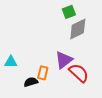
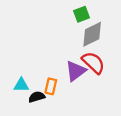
cyan triangle: (11, 62) -> (21, 85), moved
red semicircle: (79, 73) -> (93, 63), moved

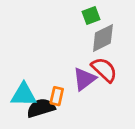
cyan triangle: (21, 85) -> (24, 95), size x1.5
black semicircle: (37, 97) -> (41, 108), size x1.5

